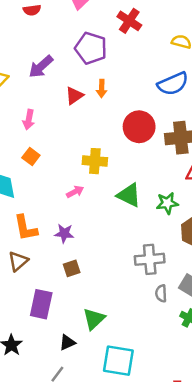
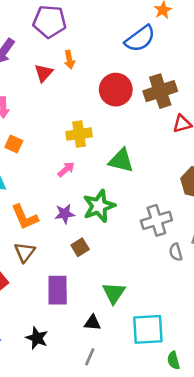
green star: (167, 203) -> (99, 206), moved, size x1.4
black triangle: (67, 342) -> (92, 323), turned 42

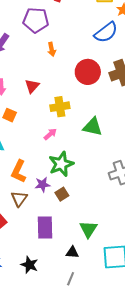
red triangle: (44, 73) -> (32, 86), moved
green star: (99, 206) -> (61, 164), moved
purple star: (65, 214) -> (43, 185), moved
orange L-shape: (25, 217) -> (19, 171), turned 50

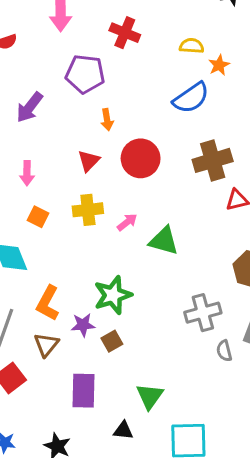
red circle: (88, 72) -> (141, 158), moved
red triangle: (32, 86) -> (89, 161), moved
yellow cross: (60, 107) -> (88, 210), moved
pink arrow: (50, 134) -> (127, 222), moved

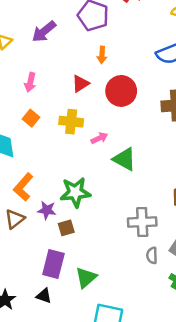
purple rectangle: (83, 391) -> (53, 264), moved
black triangle: (123, 430) -> (44, 296), moved

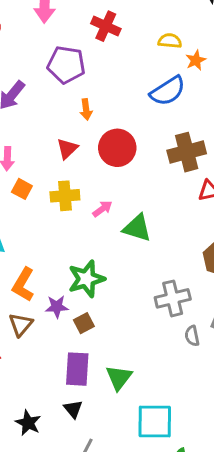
orange square: (31, 118) -> (22, 189), moved
black triangle: (44, 296) -> (73, 409), turned 42

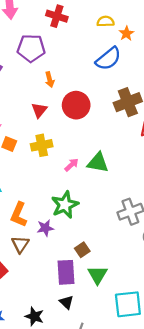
pink arrow: (102, 209) -> (72, 165), moved
brown square: (84, 323) -> (82, 250), moved

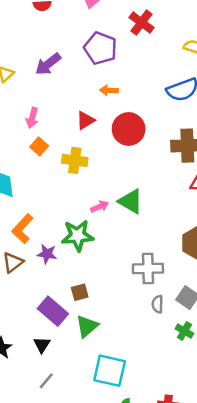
orange arrow: (50, 80) -> (109, 90), turned 88
pink arrow: (72, 165) -> (100, 207), moved
purple rectangle: (66, 272) -> (53, 311), turned -65

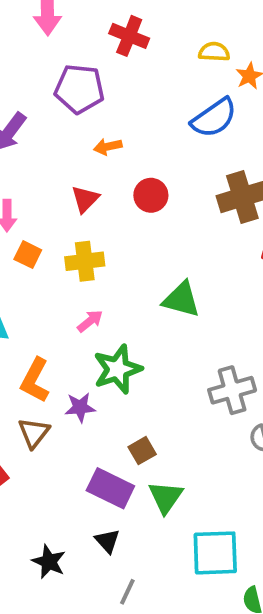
red circle: (129, 129) -> (151, 195), size x0.7
pink arrow: (100, 207) -> (90, 321), moved

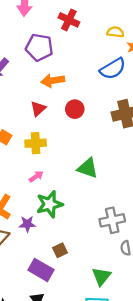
orange arrow: (108, 147) -> (53, 80), size x1.5
green triangle: (166, 497) -> (101, 276), moved

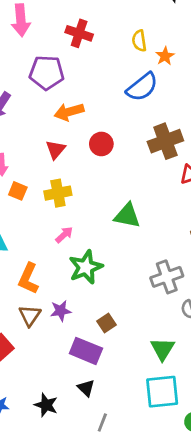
yellow semicircle: (115, 32) -> (139, 41), turned -98
purple star: (27, 224) -> (61, 311), moved

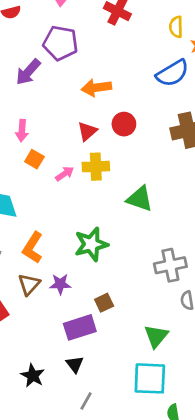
purple pentagon: (47, 73) -> (60, 43), moved
red triangle: (55, 150) -> (87, 131), moved
yellow cross: (58, 193) -> (96, 167), moved
pink arrow: (64, 235) -> (65, 174), moved
purple rectangle: (86, 351) -> (80, 327), turned -48

